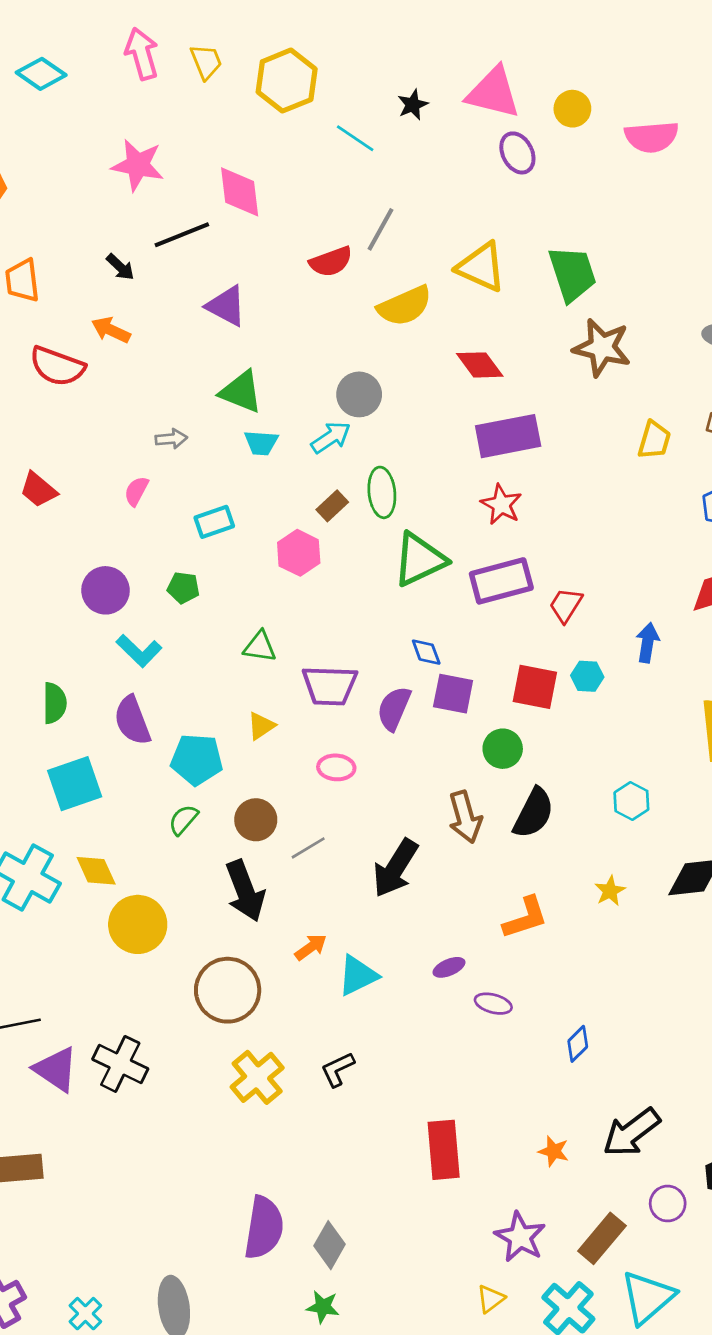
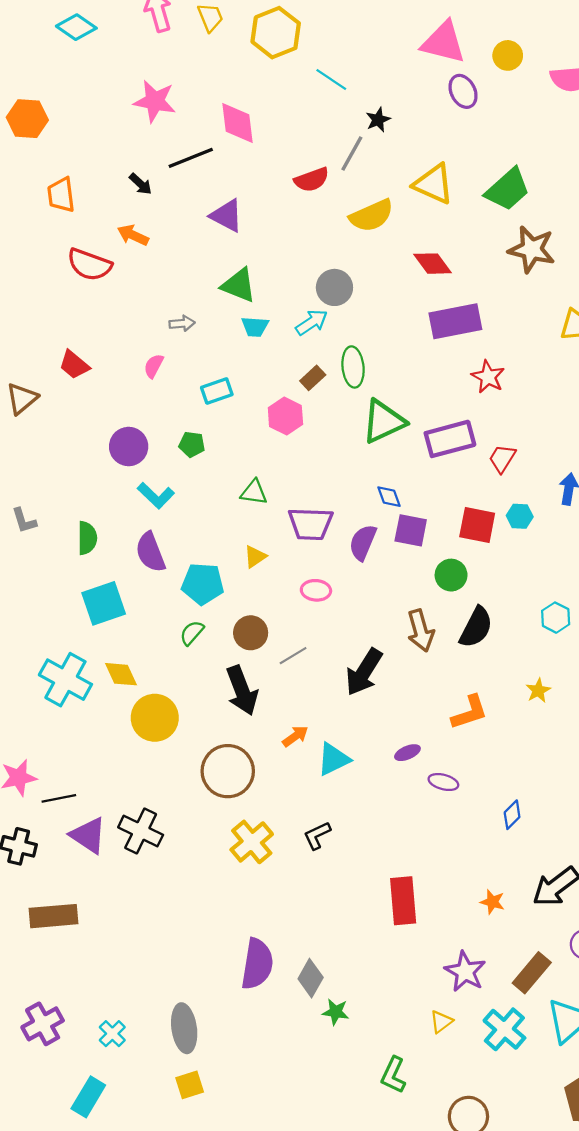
black star: (413, 105) -> (378, 120), moved
green trapezoid: (572, 274) -> (508, 189), turned 66
red star: (501, 504) -> (488, 377), moved
green star: (323, 1307) -> (336, 1012), moved

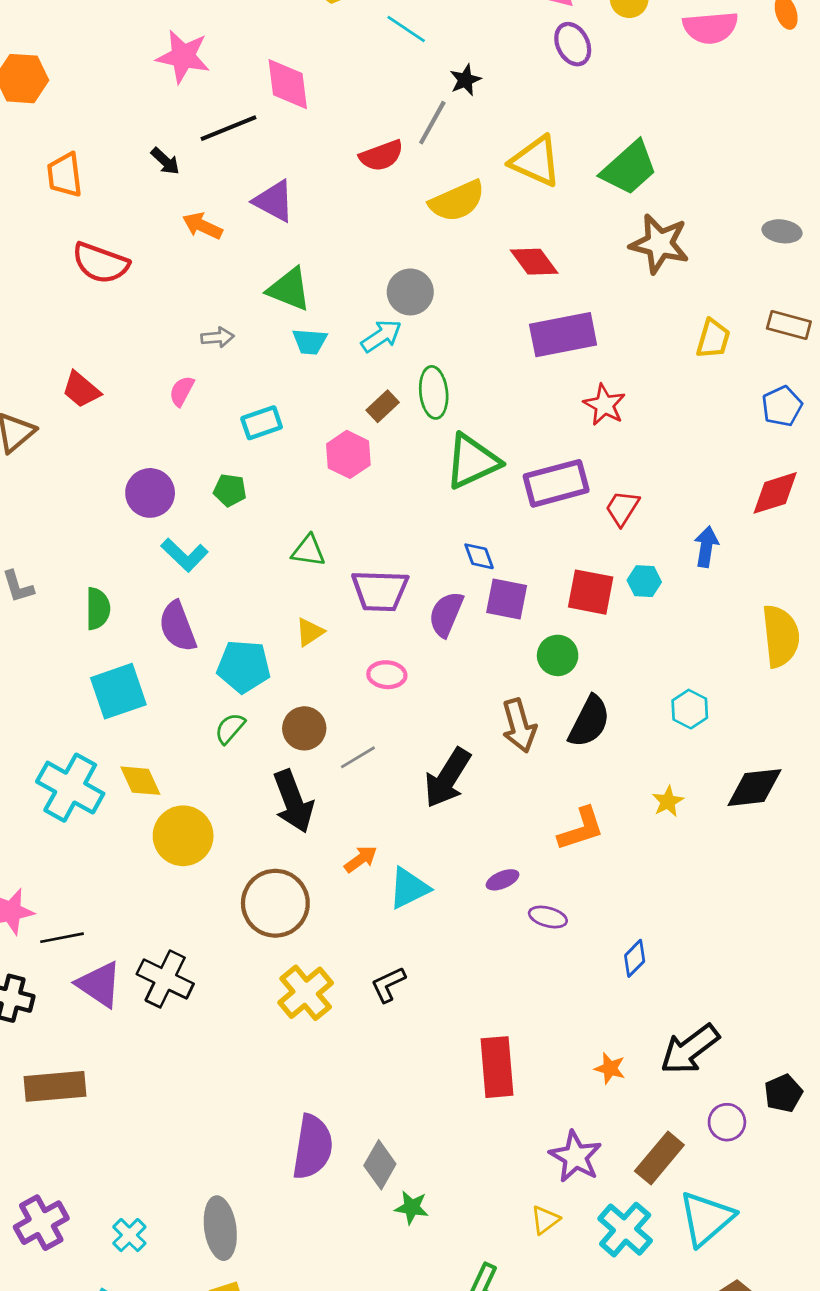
orange arrow: (133, 235) -> (202, 226), moved

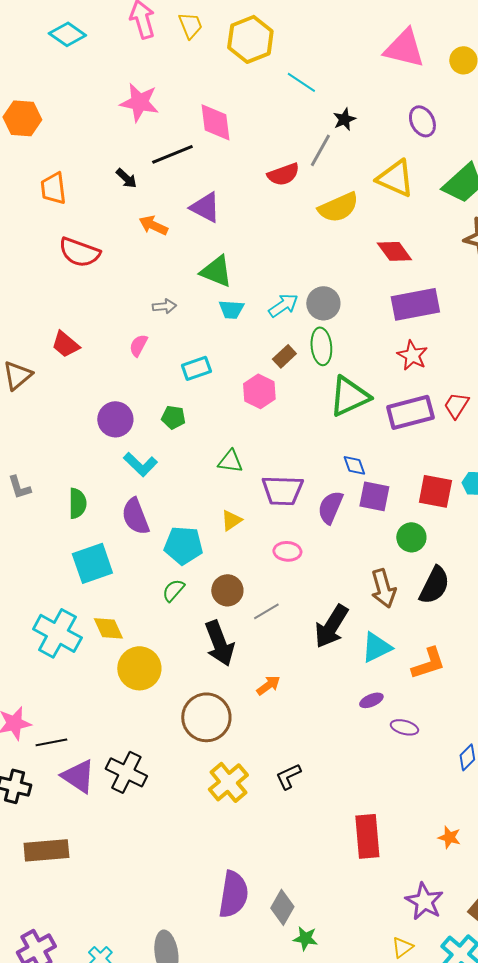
purple ellipse: (573, 44) -> (422, 121), moved
gray circle: (410, 292) -> (323, 303), moved
red star: (604, 405) -> (412, 355), moved
red trapezoid: (622, 508) -> (456, 405), moved
cyan triangle: (409, 888) -> (376, 647), moved

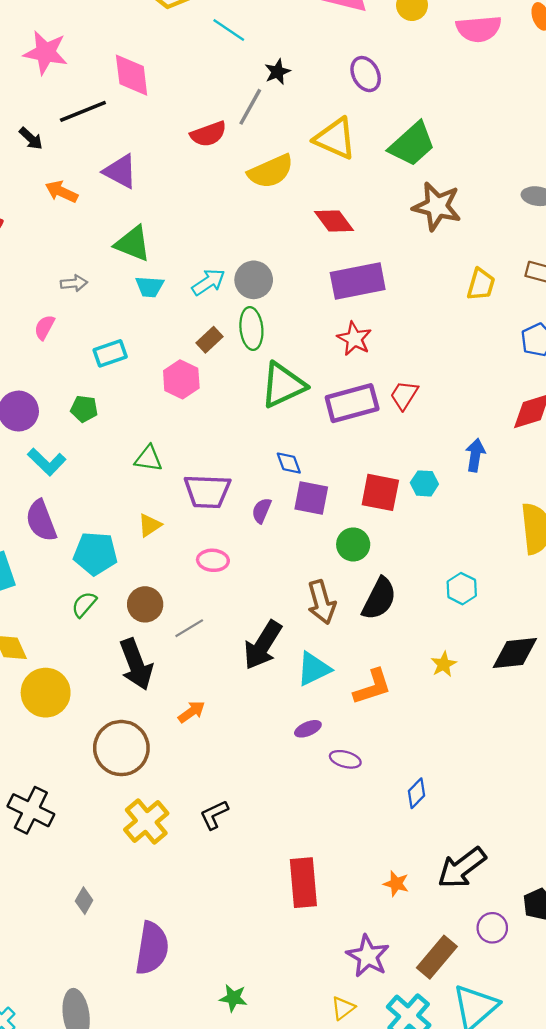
purple semicircle: (330, 507) -> (262, 511), size x0.7
gray diamond: (282, 907) -> (84, 901), moved, size x0.7

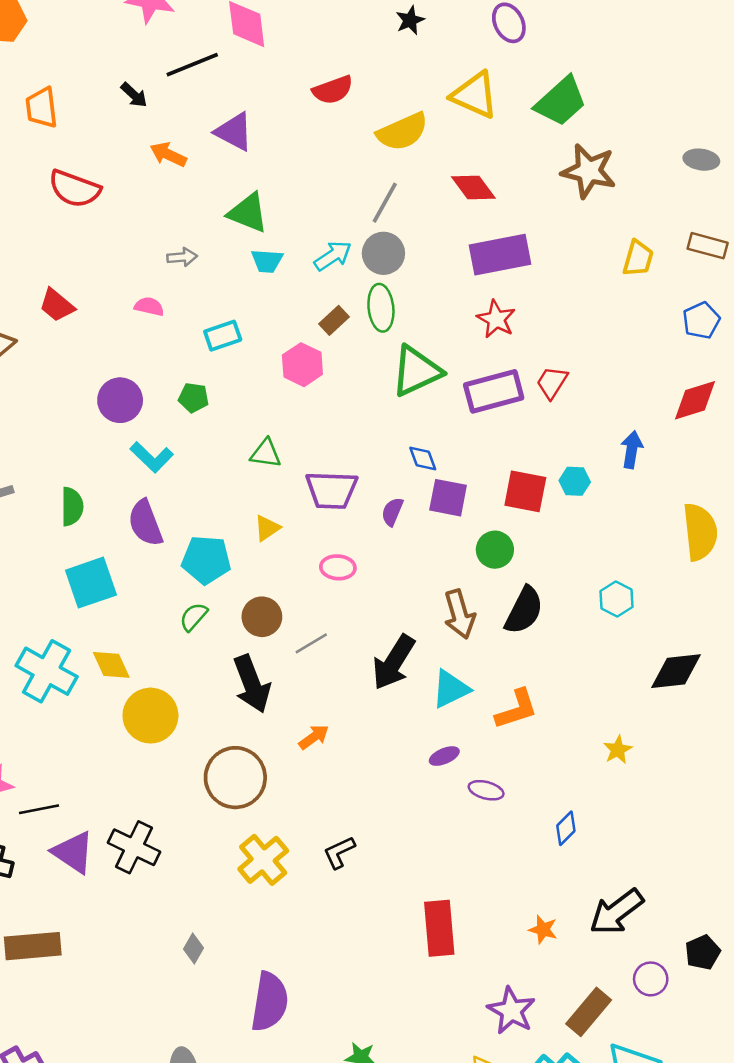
gray line: (250, 107) -> (385, 203), moved
pink semicircle: (44, 327) -> (149, 306), turned 75
yellow star: (444, 664) -> (618, 750), moved

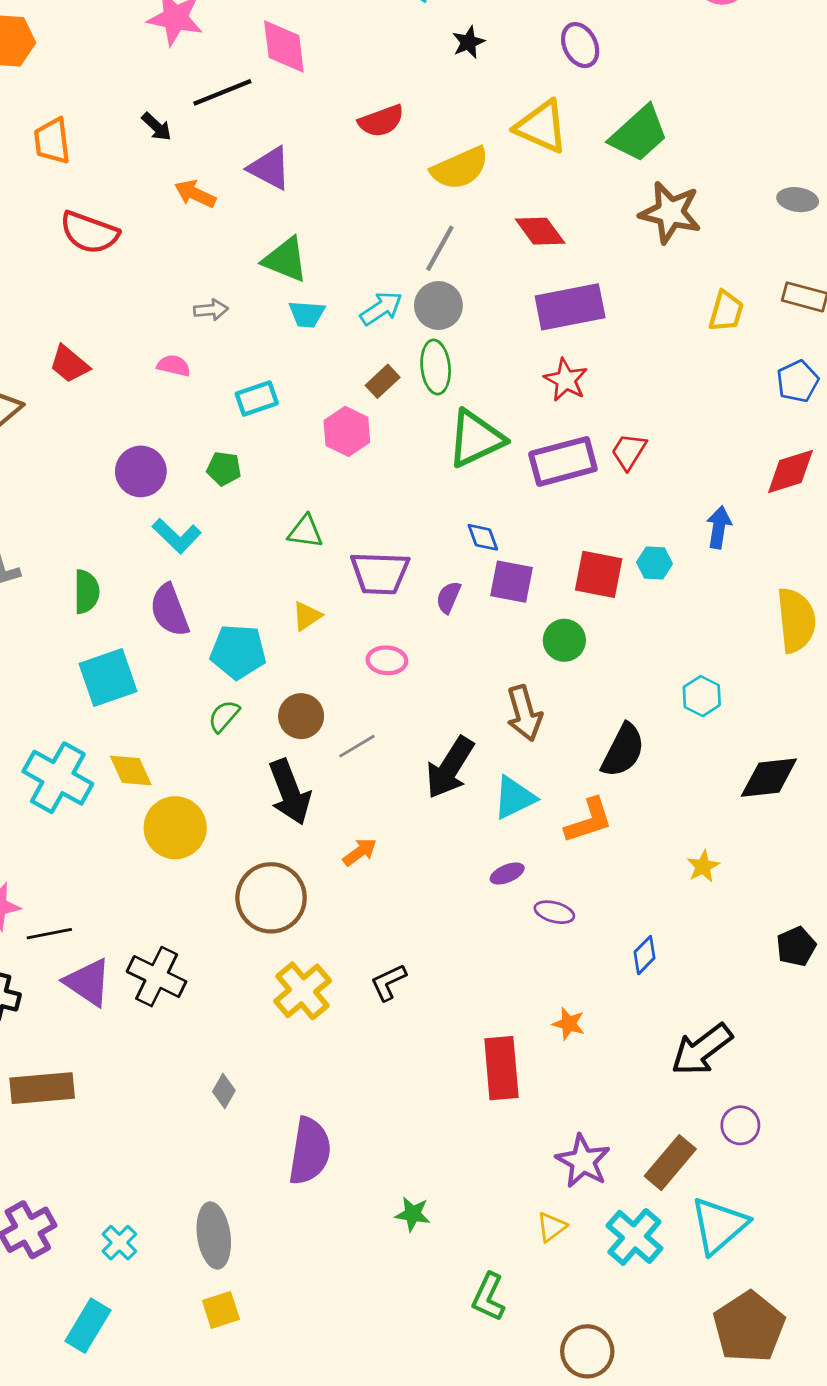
black semicircle: (524, 610) -> (623, 750), moved
orange star: (543, 930) -> (569, 1024), moved
black pentagon: (703, 952) -> (796, 946), moved

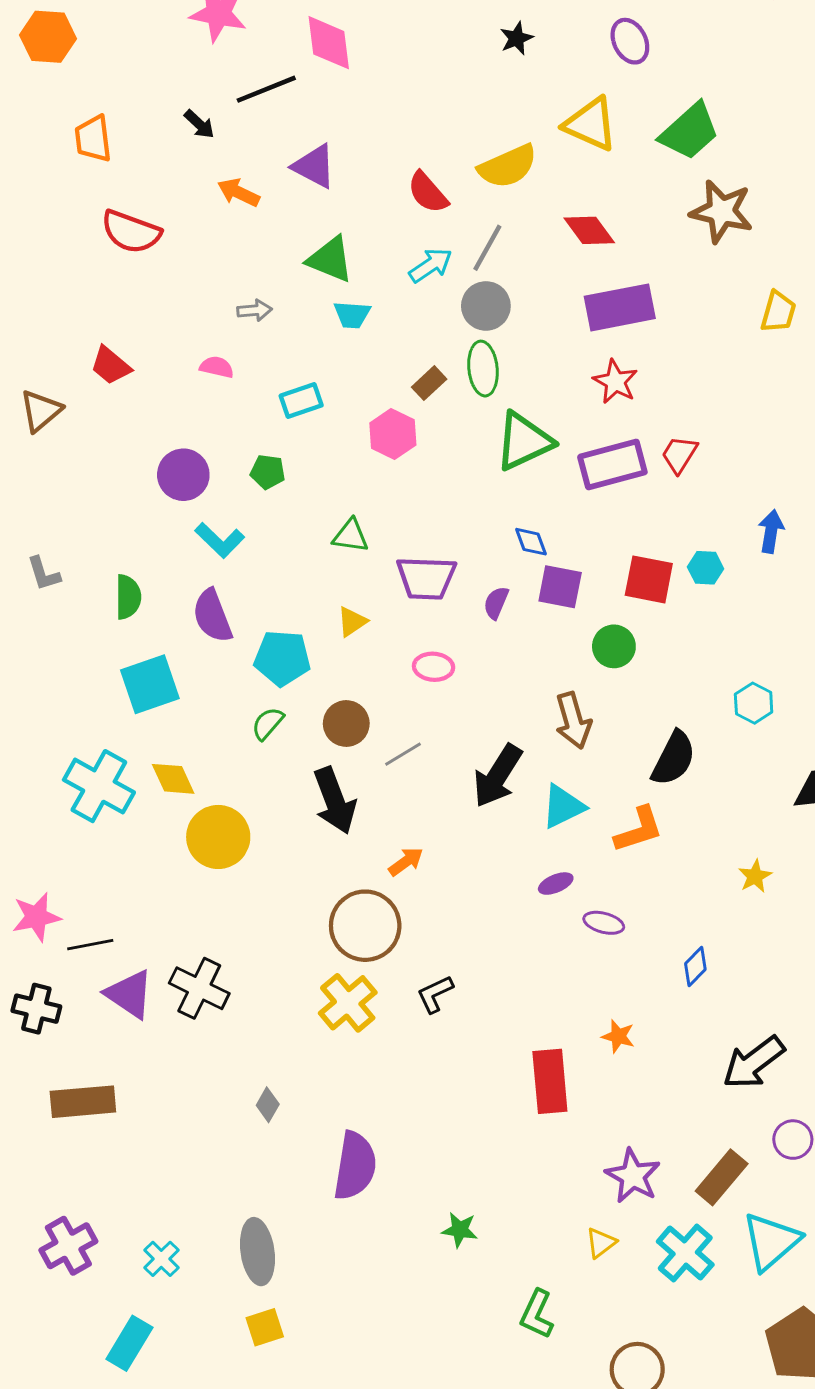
red semicircle: (381, 121) -> (428, 192), moved, turned 69
cyan arrow: (381, 308) -> (431, 265), moved
brown circle: (271, 898) -> (365, 926), moved

